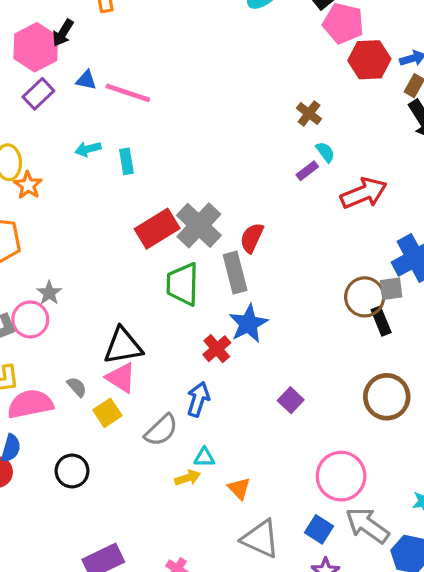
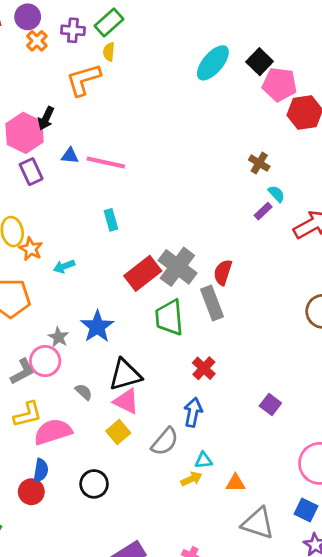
purple rectangle: (38, 94) -> (31, 172), turned -65
cyan arrow: (88, 149) -> (64, 266), moved
blue star: (248, 324) -> (97, 327), moved
gray semicircle: (77, 387) -> (84, 392), moved
orange triangle: (239, 488) -> (235, 483), turned -40

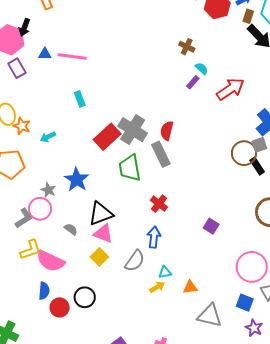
pink semicircle: (53, 432) -> (51, 261), turned -132
red circle: (31, 492) -> (60, 307), moved

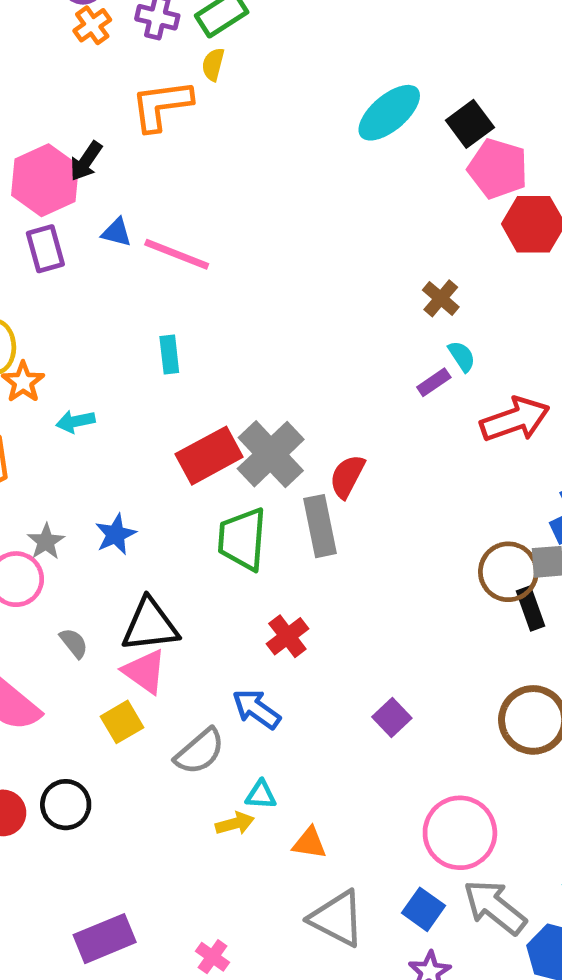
blue star: (77, 180) -> (116, 534), size x0.7
blue arrow: (154, 237) -> (256, 709), turned -75

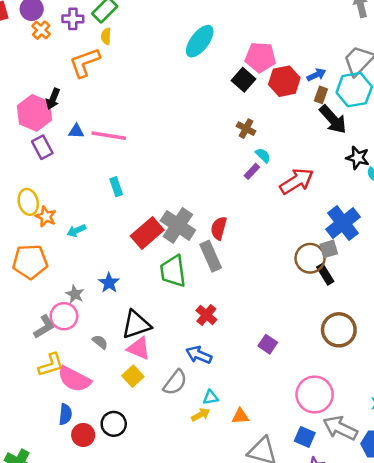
black square: (470, 124) -> (244, 80), moved

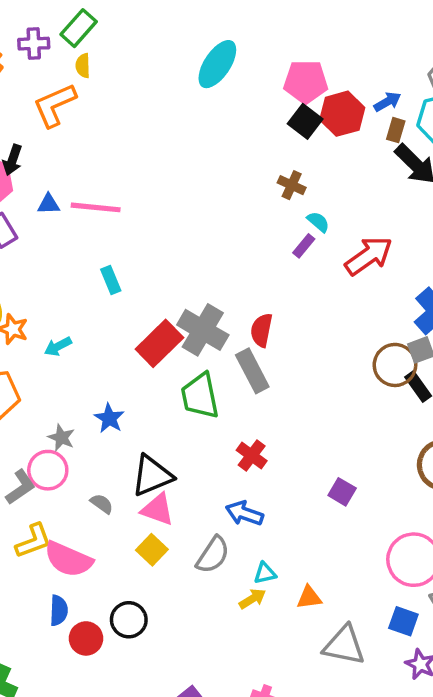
black square: (244, 80) -> (305, 121), moved

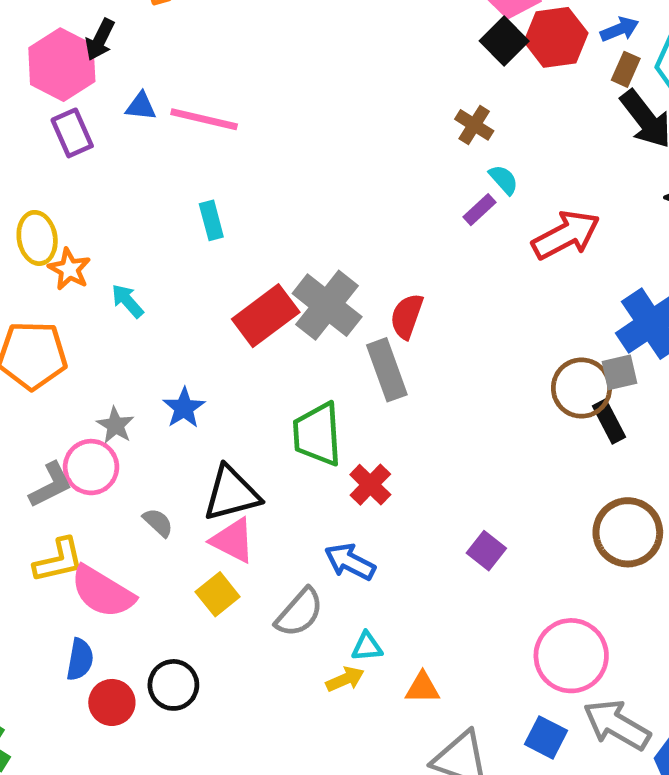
cyan arrow: (58, 346) -> (127, 301), turned 68
green trapezoid: (200, 396) -> (317, 434), moved

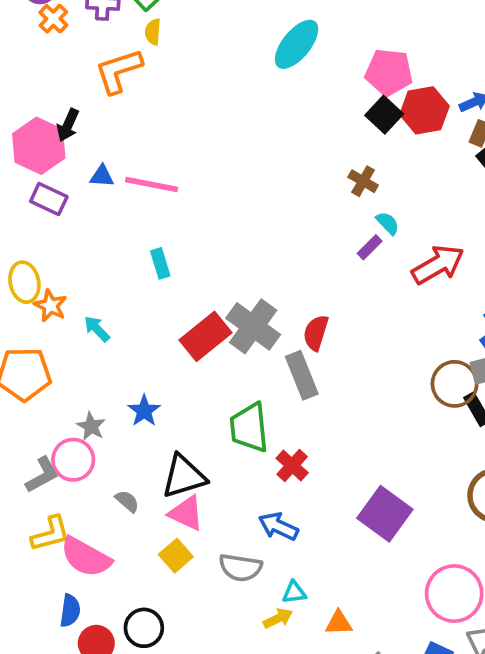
purple rectangle: (72, 133) -> (49, 199), turned -39
purple square: (486, 551) -> (385, 514), size x1.8
gray semicircle: (299, 612) -> (240, 567), turned 60

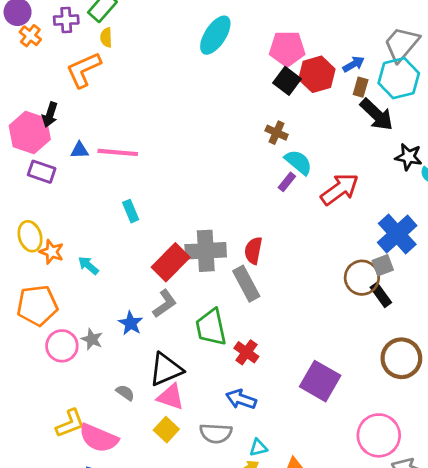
cyan semicircle: (388, 223) -> (298, 162), size x1.5
gray cross: (253, 326) -> (206, 251), turned -33
pink circle: (73, 460) -> (62, 346), moved
gray L-shape: (42, 475) -> (165, 304), moved

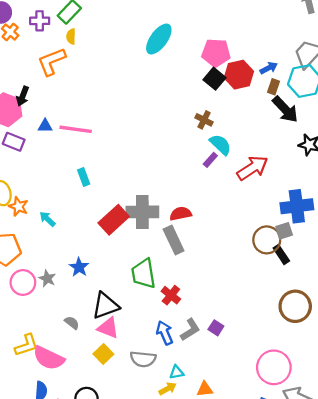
blue cross: (397, 234) -> (297, 206), turned 32
red semicircle: (253, 250) -> (181, 214), turned 65
gray L-shape: (165, 304) -> (190, 330), moved
purple square: (320, 381) -> (216, 328), moved, size x0.5
blue arrow: (241, 399) -> (165, 333), turned 45

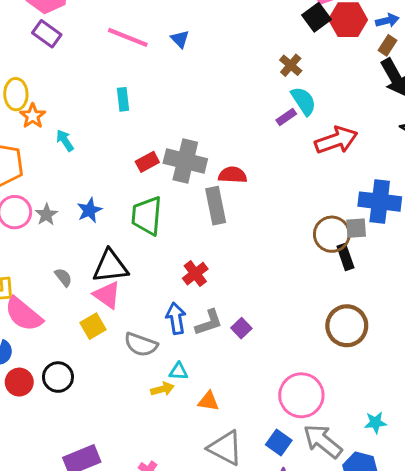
blue triangle: (45, 126) -> (180, 39), moved, turned 32
red rectangle: (114, 220) -> (147, 162), size x0.6
green trapezoid: (143, 274) -> (147, 216), moved

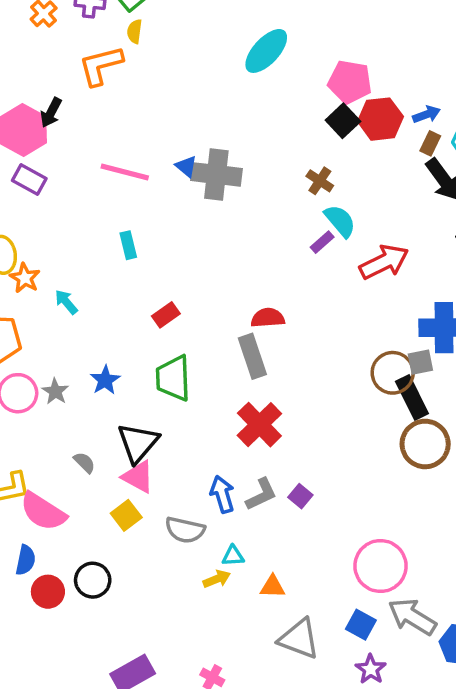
gray cross: (185, 161) -> (216, 174), moved
black rectangle: (345, 257) -> (412, 397), size x1.4
black triangle: (110, 266) -> (138, 443), turned -36
red cross: (195, 274) -> (259, 425), moved, size x1.5
brown circle: (347, 326) -> (425, 444), moved

